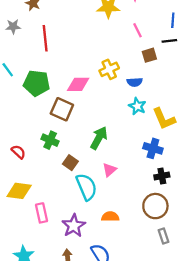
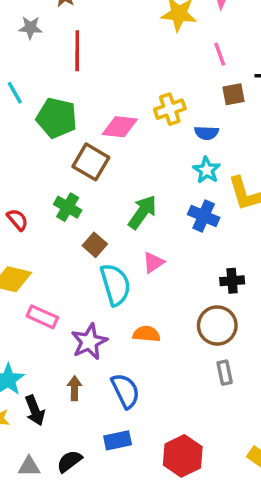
blue cross: (153, 148) -> (204, 216), moved
pink rectangle: (42, 213) -> (42, 317), turned -60

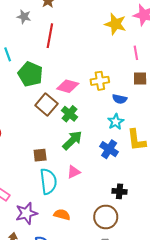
green cross: (68, 207) -> (69, 114), moved
brown square: (95, 245) -> (40, 155), turned 32

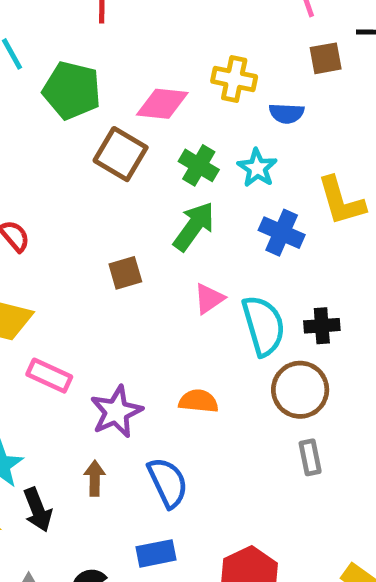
yellow cross: (100, 81) -> (234, 79), turned 30
green cross: (69, 114) -> (199, 165), moved
cyan star: (116, 122) -> (257, 168), moved
cyan semicircle: (48, 181) -> (263, 326), moved

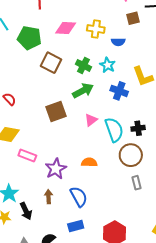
pink diamond: (162, 104) -> (66, 28), moved
green arrow: (194, 226) -> (83, 91), turned 30
brown square: (125, 273) -> (56, 111), size x1.5

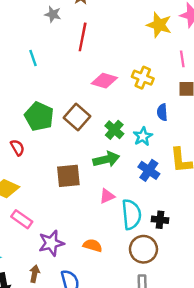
yellow cross: (96, 29) -> (143, 78), moved
green pentagon: (29, 38) -> (39, 116), moved
blue semicircle: (118, 42) -> (162, 112), turned 72

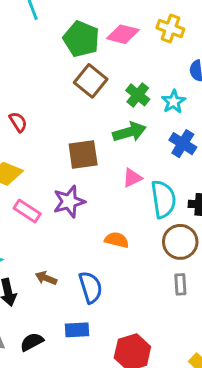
green pentagon: (39, 116) -> (81, 39), moved
purple star: (51, 243) -> (69, 202), moved
brown arrow: (35, 274) -> (46, 278), turned -77

